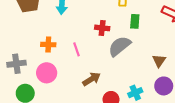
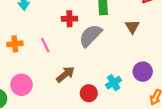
brown triangle: (159, 61) -> (132, 27), moved
pink circle: (47, 73) -> (21, 85), moved

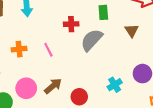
brown arrow: (65, 74) -> (53, 86), moved
red circle: (89, 93) -> (79, 97), moved

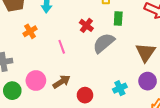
red cross: (71, 24) -> (86, 25), turned 32
brown triangle: (132, 31) -> (146, 52), moved, size x1.5
orange cross: (19, 49) -> (30, 31), moved, turned -32

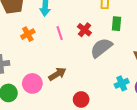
pink line: (62, 47) -> (60, 33), moved
brown arrow: (61, 82) -> (57, 74), moved
cyan cross: (120, 88) -> (122, 83), moved

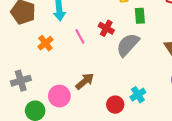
cyan cross: (122, 83) -> (138, 95), moved

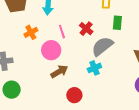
cyan cross: (138, 95) -> (94, 68), moved
pink circle: (59, 96) -> (51, 50), moved
red circle: (115, 105) -> (74, 95), moved

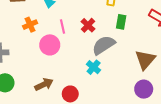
cyan cross: (94, 68) -> (94, 67), turned -32
brown arrow: (59, 72) -> (44, 84), moved

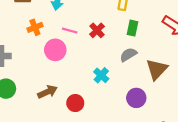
pink line: (63, 26) -> (70, 31), turned -64
gray semicircle: (104, 45) -> (128, 55), moved, size x0.7
purple circle: (144, 89) -> (136, 98), moved

